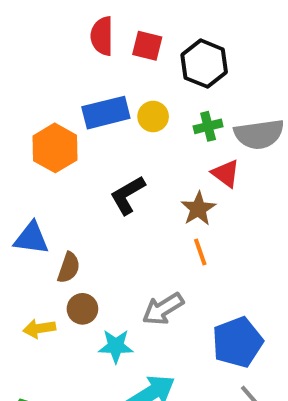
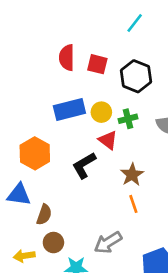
green cross: (208, 126) -> (128, 119), moved
orange hexagon: (55, 148) -> (35, 153), moved
red triangle: (226, 173) -> (108, 140), moved

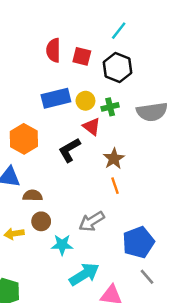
cyan line: (135, 23) -> (119, 31), moved
brown semicircle: (44, 215) -> (33, 196), turned -108

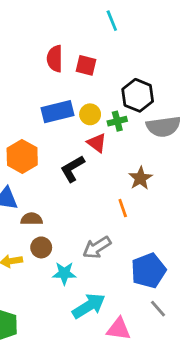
cyan line: (119, 31) -> (112, 21), moved, turned -60
black hexagon: (117, 67) -> (138, 95), moved
brown star: (114, 159) -> (140, 178), moved

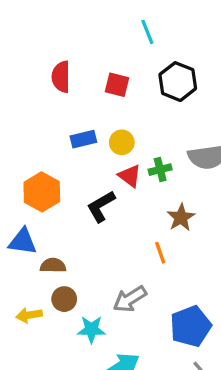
red semicircle: (55, 59) -> (61, 77), moved
black hexagon: (138, 95) -> (178, 82), moved
blue rectangle: (57, 112) -> (83, 139), size x0.7
green cross: (117, 121) -> (160, 170), moved

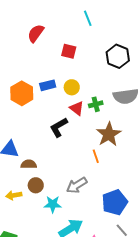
red semicircle: (61, 77) -> (36, 33), moved, turned 36
black hexagon: (178, 82) -> (118, 56), moved
orange hexagon: (42, 192) -> (22, 93), moved
brown star: (181, 217) -> (109, 134), size x1.4

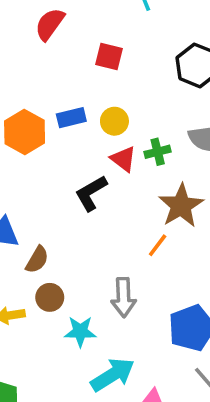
orange line: (96, 156) -> (158, 245), turned 56
brown semicircle: (29, 164) -> (37, 260), turned 119
gray arrow: (77, 185) -> (123, 297), turned -60

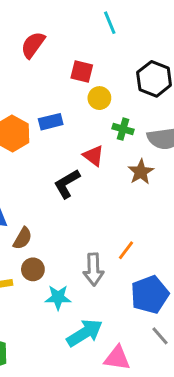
yellow circle: (114, 121) -> (99, 98), moved
green cross: (158, 152) -> (123, 129), moved, turned 30
brown star: (181, 206) -> (141, 172), moved, size x0.7
orange line: (158, 245) -> (126, 250), moved

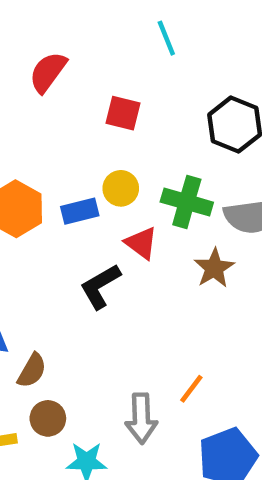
yellow circle: (99, 98) -> (121, 188), moved
blue rectangle: (51, 122) -> (80, 211), moved
green cross: (123, 129) -> (187, 202), size x1.5

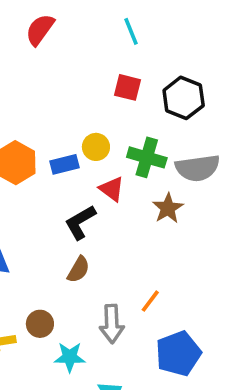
red semicircle: (48, 72) -> (40, 30), moved
red square: (123, 113) -> (128, 87), moved
brown semicircle: (32, 371) -> (78, 270), moved

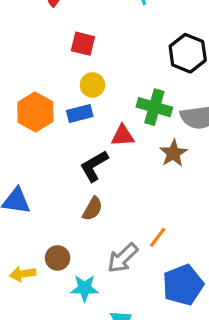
red square: (128, 87) -> (83, 44), moved
yellow circle: (96, 147) -> (92, 85), moved
red triangle: (112, 189) -> (123, 136), turned -40
gray arrow: (112, 324) -> (123, 258), turned 48

